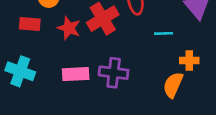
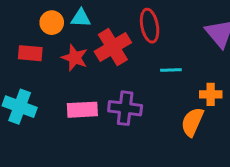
cyan line: (164, 33) -> (171, 70), moved

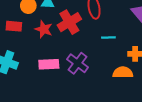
purple cross: (125, 108) -> (78, 63), turned 30
orange semicircle: (192, 122) -> (123, 72), turned 66

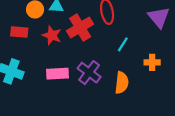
cyan line: (108, 37) -> (123, 44), turned -56
orange semicircle: (123, 72) -> (122, 83), moved, turned 96

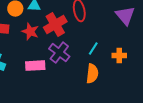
cyan line: (123, 44) -> (93, 49), moved
purple cross: (89, 73) -> (59, 53), moved

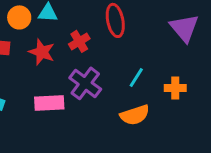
red cross: (55, 25) -> (79, 41), size x0.6
orange semicircle: (92, 74) -> (135, 115), turned 66

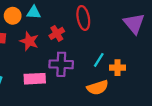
purple cross: (85, 83) -> (61, 64), turned -35
orange cross: (175, 88) -> (117, 68), moved

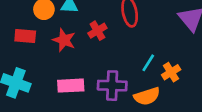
purple cross: (61, 64) -> (112, 86), moved
orange cross: (117, 68) -> (171, 72), turned -32

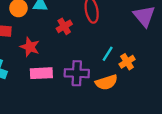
red star: (64, 40) -> (30, 47), moved

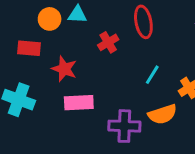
cyan line: (108, 54) -> (152, 75), moved
purple cross: (77, 73) -> (124, 126), moved

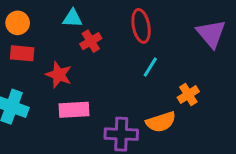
orange circle: (50, 19) -> (18, 23), moved
red cross: (108, 42) -> (91, 41), moved
cyan line: (152, 75) -> (150, 67), moved

